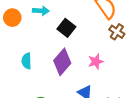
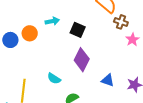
cyan semicircle: (27, 61) -> (54, 78), moved, turned -40
pink star: (96, 62) -> (132, 40), moved

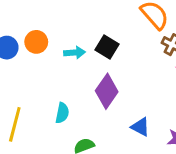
cyan arrow: (52, 21) -> (75, 53), moved
cyan semicircle: (54, 78) -> (62, 113), turned -120

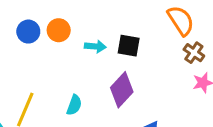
black square: (107, 47) -> (129, 46), turned -30

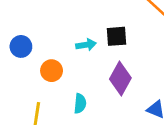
orange circle: (59, 30) -> (52, 71), moved

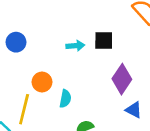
orange circle: (52, 71) -> (42, 82), moved
purple diamond: (120, 79) -> (122, 79), moved

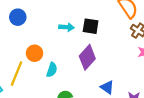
purple diamond: (122, 79) -> (87, 57), moved

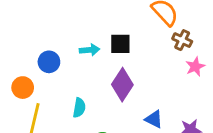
blue circle: (18, 17) -> (49, 62), moved
orange circle: (35, 53) -> (23, 88), moved

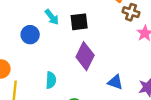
cyan arrow: (90, 50) -> (52, 17), moved, turned 63
blue circle: (49, 62) -> (30, 35), moved

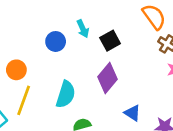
black square: (79, 22) -> (110, 41), turned -36
cyan semicircle: (51, 80) -> (66, 94), size x1.5

